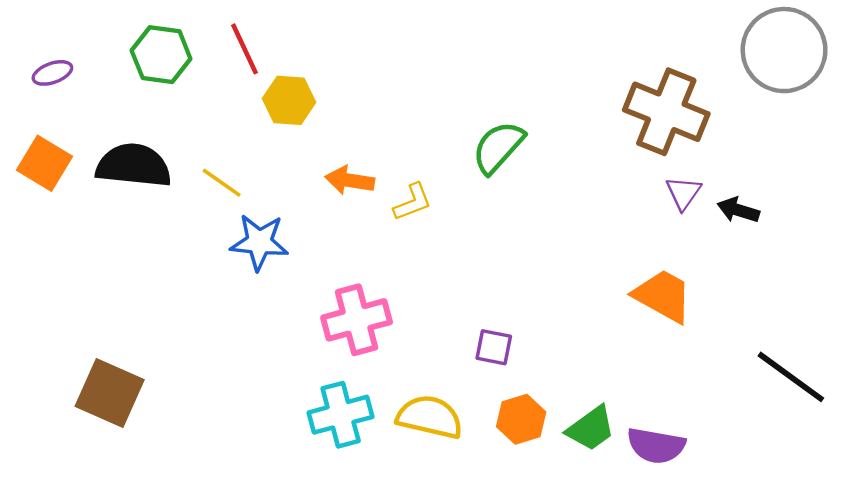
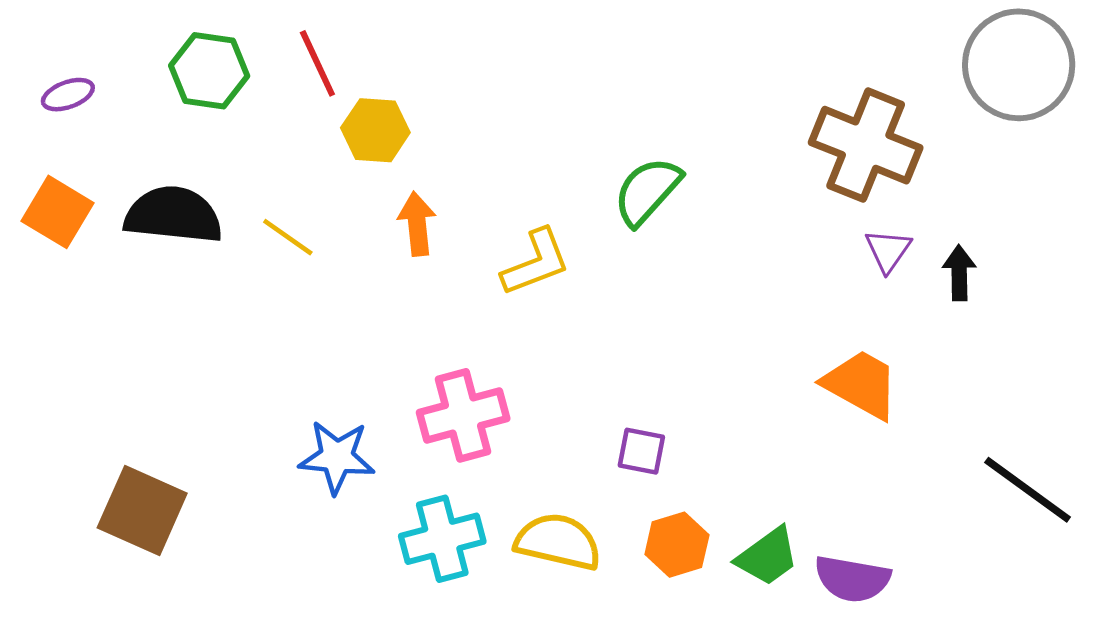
orange arrow: (350, 180) -> (417, 224), moved, turned 75
yellow L-shape: (413, 202) -> (536, 262), size x1.4
black arrow: (738, 210) -> (959, 273), turned 72
blue star: (259, 242) -> (337, 457), moved

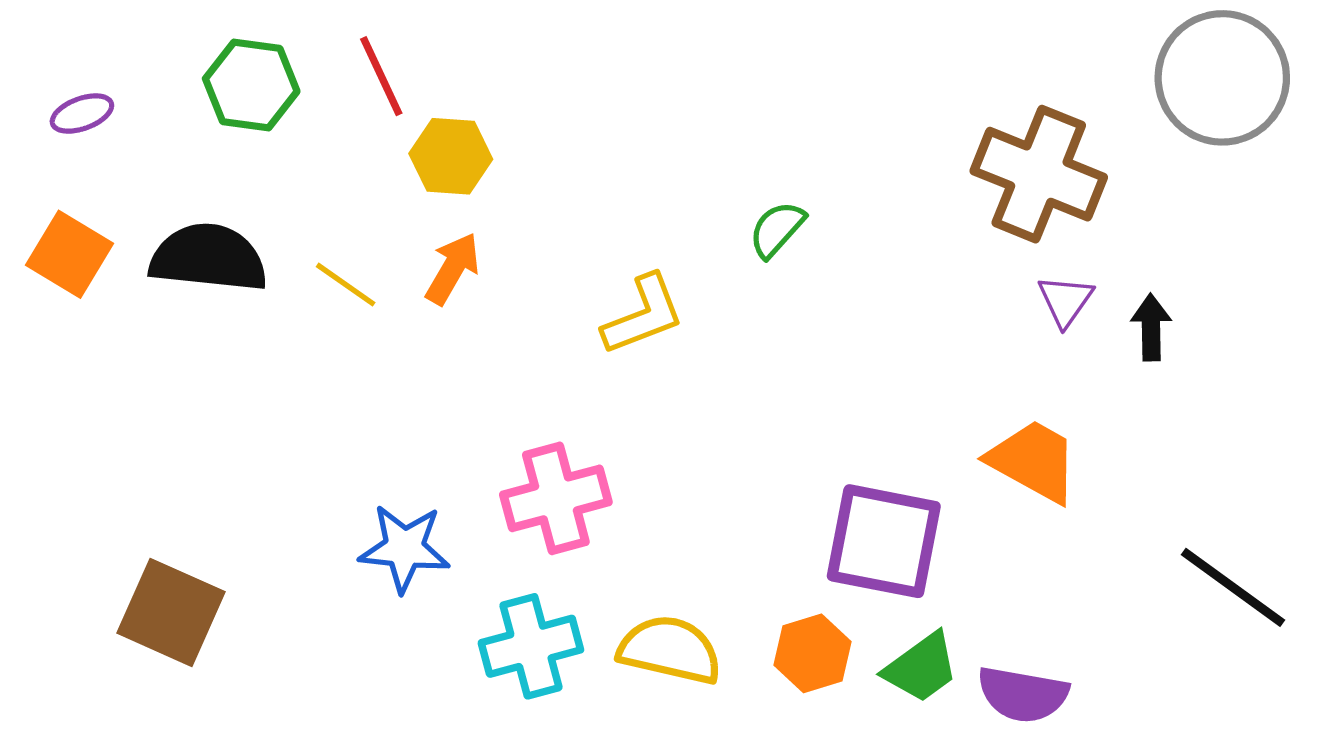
green semicircle: (647, 191) -> (777, 229), size x0.7
orange arrow: (417, 224) -> (453, 269), moved, turned 36
purple square: (641, 451) -> (884, 541), moved, size x2.0

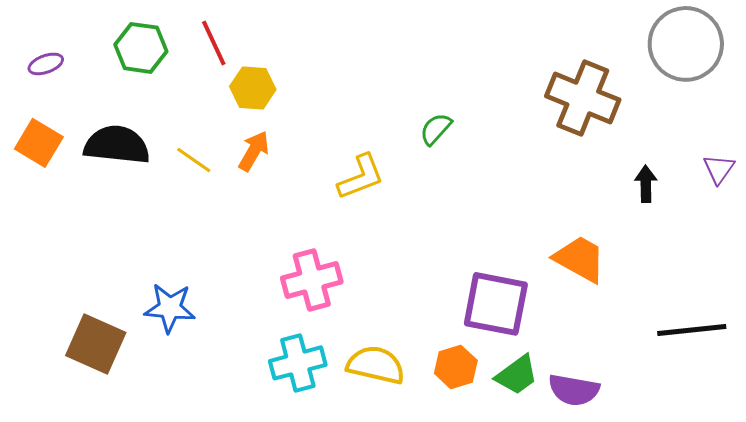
purple triangle: (1066, 301) -> (719, 169), moved
blue star: (404, 548) -> (170, 308), moved
black line: (1233, 587) -> (692, 330), turned -42

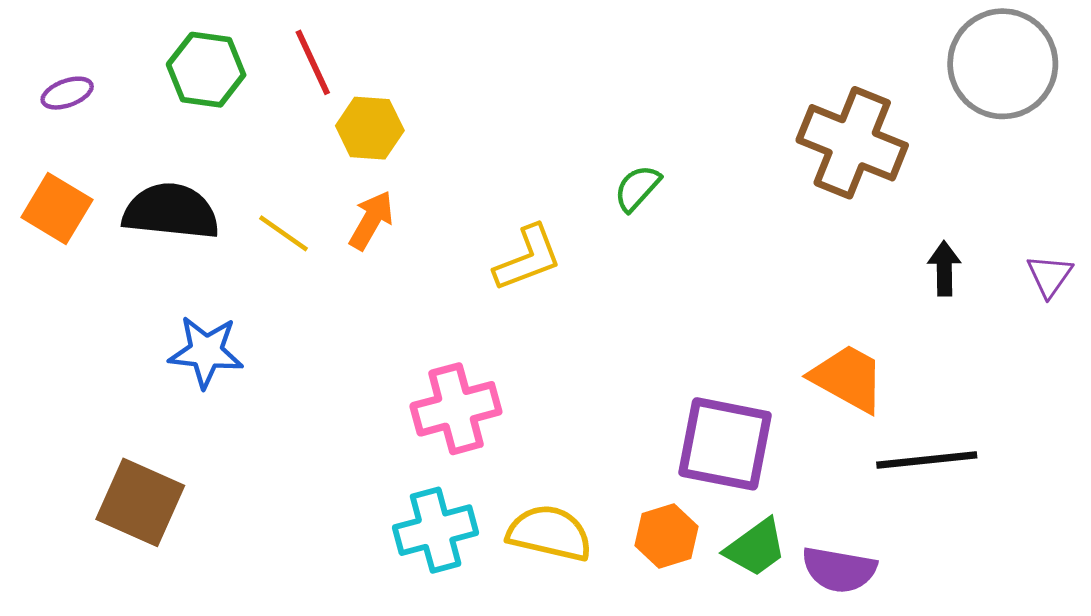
purple triangle: (719, 169) -> (1050, 276), moved
blue star: (170, 308) -> (206, 352), moved
black line: (692, 330) -> (927, 460), moved

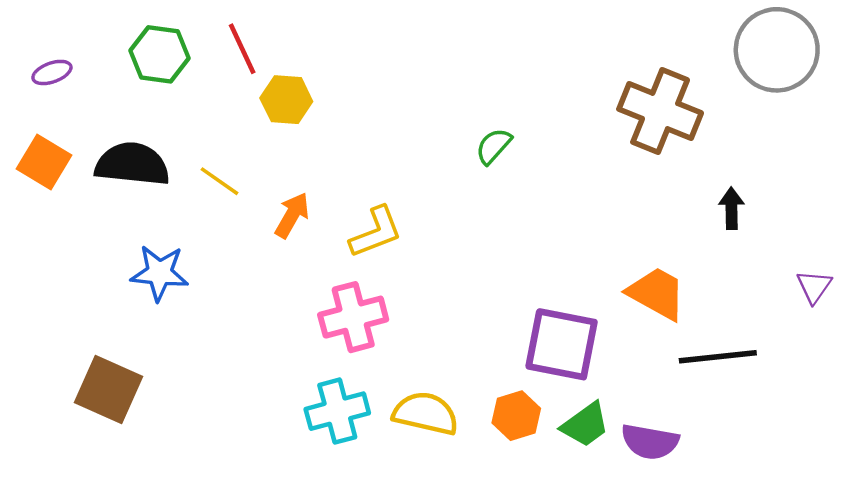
orange arrow: (371, 220) -> (292, 215), moved
yellow L-shape: (528, 258) -> (376, 232), moved
purple triangle: (1050, 276) -> (814, 287), moved

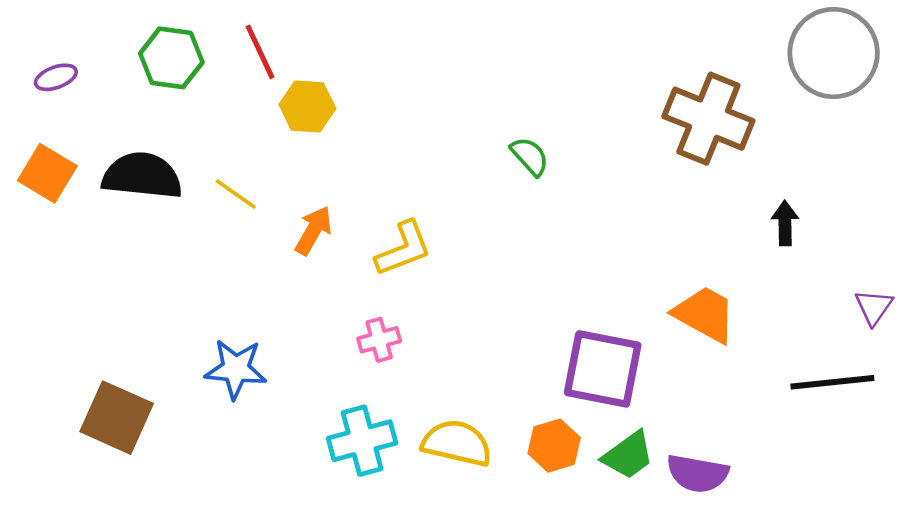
green semicircle: (494, 146) -> (530, 156), turned 96
blue star: (160, 273) -> (236, 369), moved
pink cross: (353, 317) -> (379, 340), size x0.6
black line: (718, 357) -> (832, 382), moved

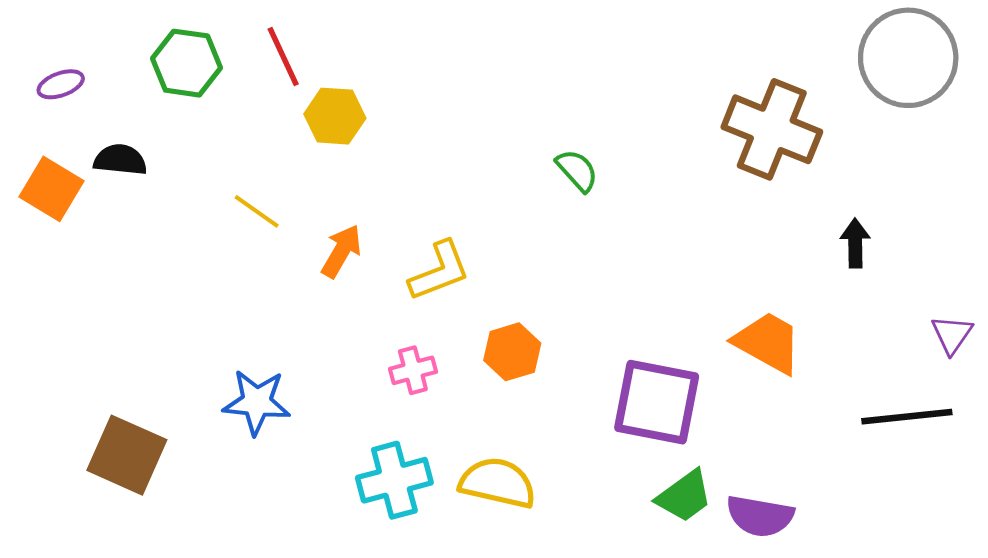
black semicircle: (142, 176) -> (120, 160), moved, size x0.6
orange hexagon: (554, 446) -> (512, 352), moved

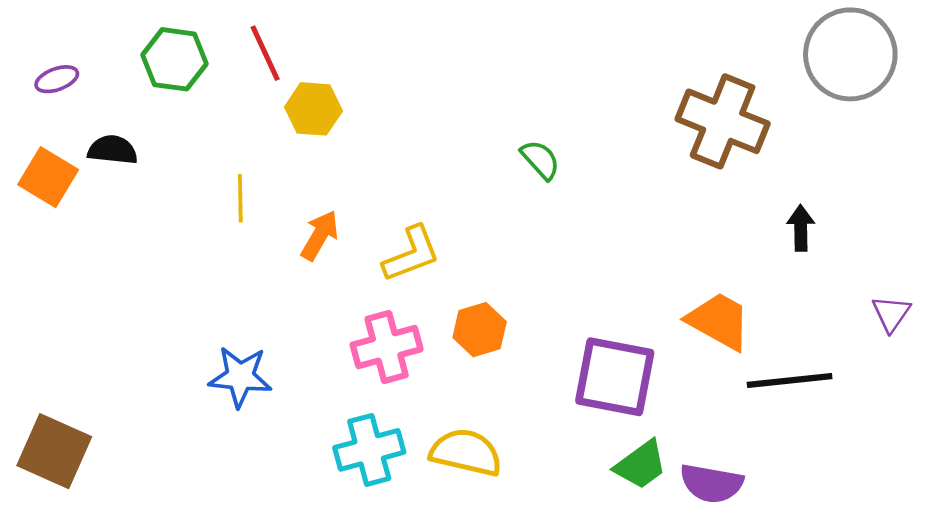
yellow line: (257, 211) -> (240, 198), turned 54
pink cross: (413, 370) -> (387, 347), size x1.6
black line: (907, 417) -> (790, 380), moved
brown square: (127, 455) -> (54, 451), moved

